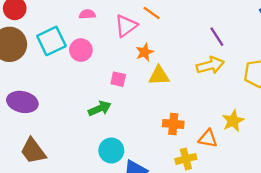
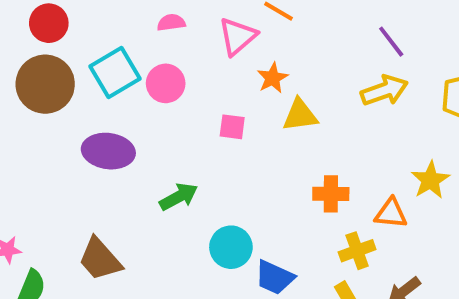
purple ellipse: (22, 102) -> (108, 151), moved
green arrow: (100, 108) -> (179, 197), moved

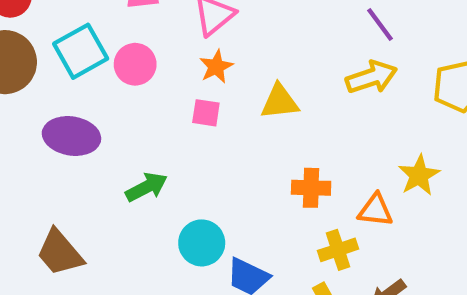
orange star: (273, 78) -> (216, 67), moved

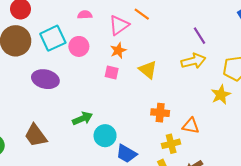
yellow triangle: (280, 102) -> (148, 70), turned 42
yellow star: (419, 175) -> (221, 95), moved
green arrow: (146, 187) -> (82, 118), moved

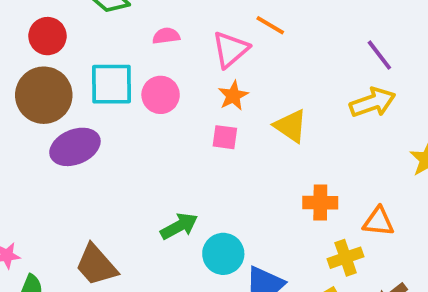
cyan square: (53, 38) -> (111, 84), turned 30
purple ellipse: (45, 79) -> (75, 147), moved, turned -30

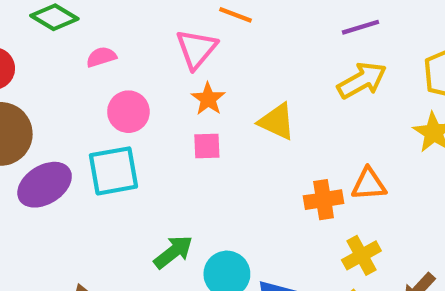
pink semicircle: (166, 36) -> (101, 57), moved
purple line: (379, 55) -> (361, 27), turned -60
cyan square: (111, 84) -> (113, 171), moved
orange triangle: (378, 221) -> (369, 184), moved

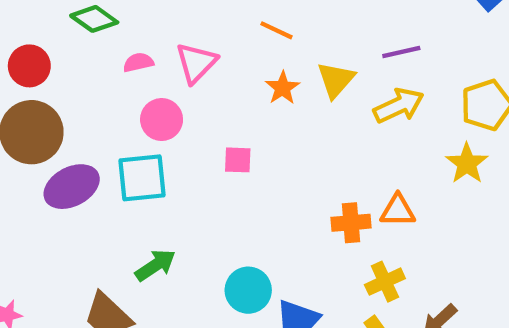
pink triangle: (196, 49) -> (196, 63), moved
orange star: (208, 99) -> (283, 88), moved
yellow triangle: (277, 121) -> (336, 80), moved, turned 42
green arrow: (173, 252) -> (155, 265), moved

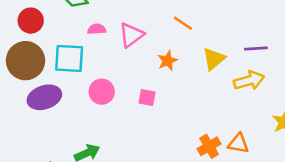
orange star: (283, 88) -> (168, 61), moved
pink circle: (162, 120) -> (102, 92), moved
cyan square: (142, 178) -> (69, 58), moved
orange cross: (351, 223) -> (209, 146), turned -35

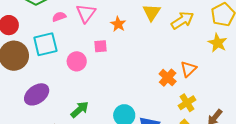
purple ellipse: (44, 97) -> (37, 94), moved
pink square: (147, 97) -> (101, 46), moved
orange triangle: (238, 144) -> (188, 69), turned -36

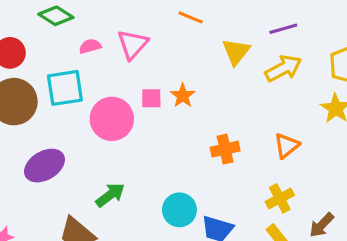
orange star: (118, 24) -> (183, 96), moved
pink circle: (77, 61) -> (112, 119), size x1.4
orange cross: (168, 78) -> (225, 149), moved, turned 30

